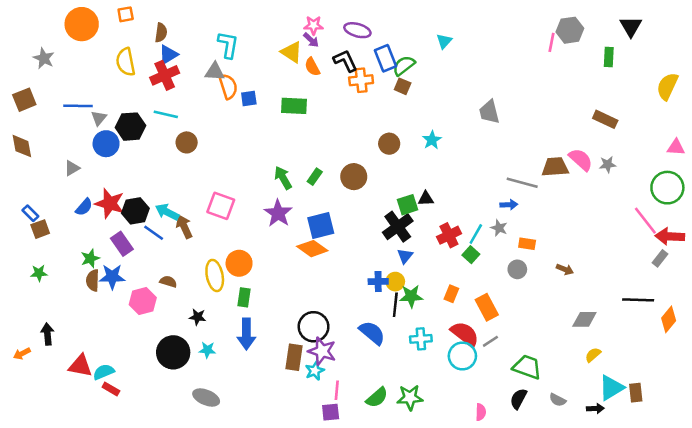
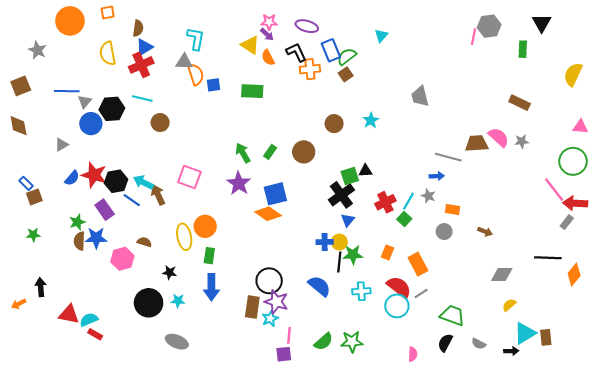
brown square: (403, 86) -> (346, 74), turned 32

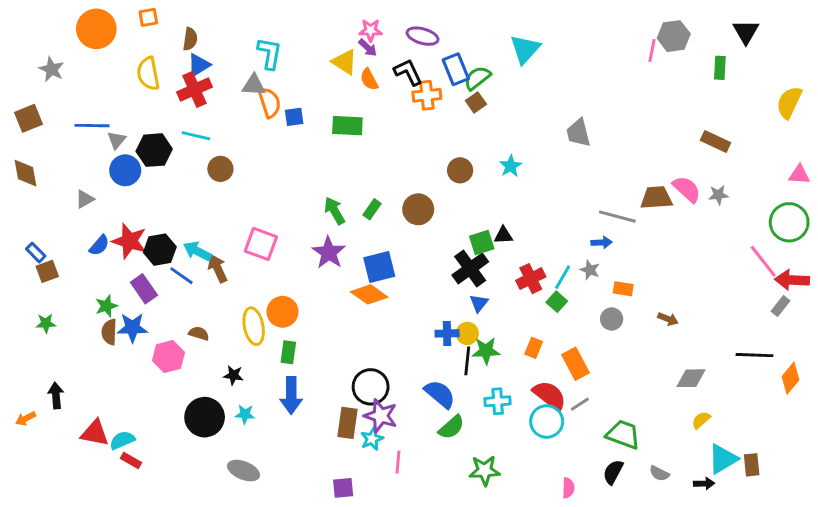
cyan triangle: (381, 36) -> (525, 49), size x1.6
green semicircle: (324, 342) -> (451, 427), moved
purple square: (284, 354) -> (343, 488), moved

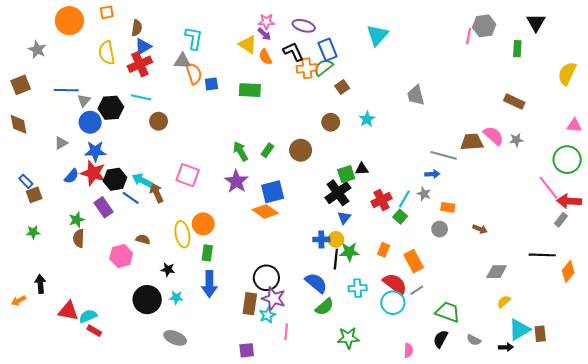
green semicircle: (477, 78) -> (323, 67), moved
brown square: (476, 102) -> (342, 87), moved
blue star: (132, 328) -> (95, 151), moved

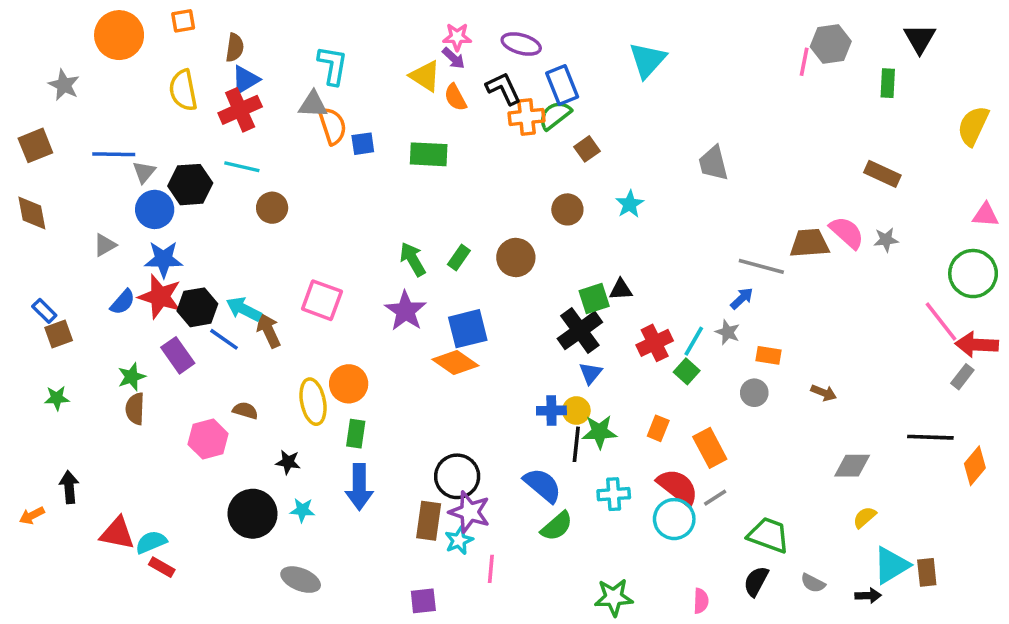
blue arrow: (432, 174) -> (742, 298), turned -40
green star: (348, 338) -> (614, 597), moved

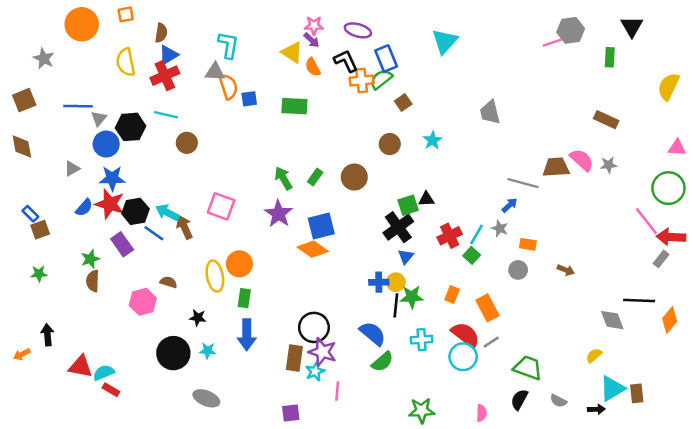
pink line: (804, 62) -> (552, 43), turned 60
gray diamond: (852, 466) -> (612, 320), moved, turned 70

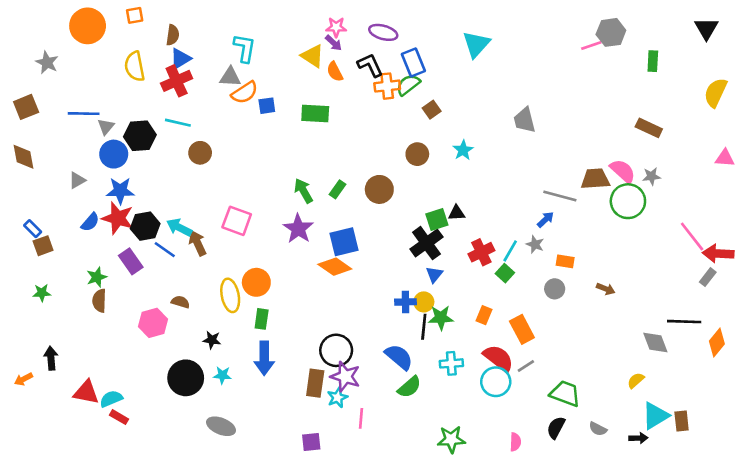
black triangle: (632, 27) -> (706, 28), moved
orange semicircle: (228, 87) -> (245, 93), turned 75
green circle: (668, 188) -> (628, 201), moved

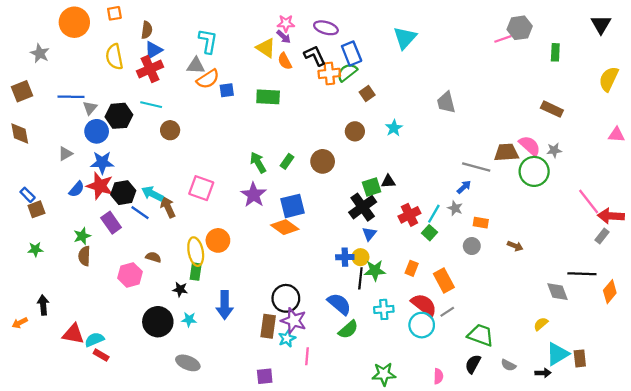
green rectangle: (262, 319) -> (196, 272), moved

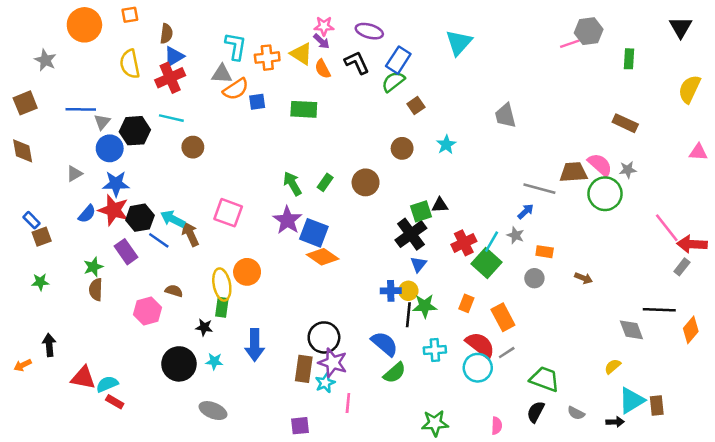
blue rectangle: (352, 53) -> (398, 60), turned 55
orange cross: (329, 73) -> (267, 58), moved
blue square: (293, 206) -> (314, 233), moved, turned 35
green square: (429, 233) -> (487, 263), size x1.6

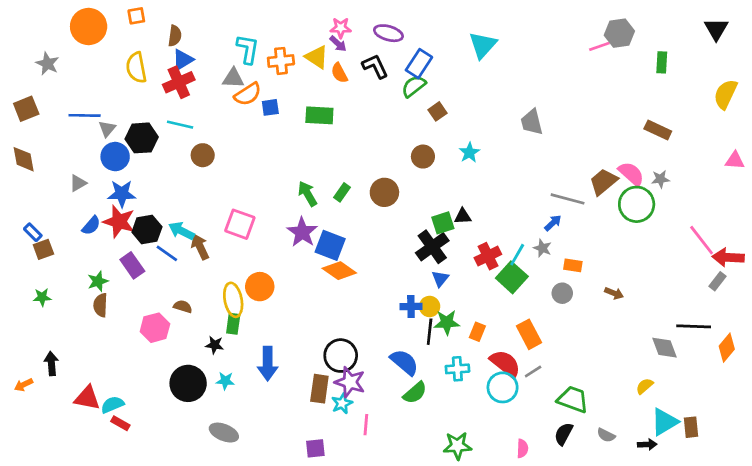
brown trapezoid: (574, 172) -> (603, 182), turned -36
orange rectangle: (466, 303) -> (477, 332), moved

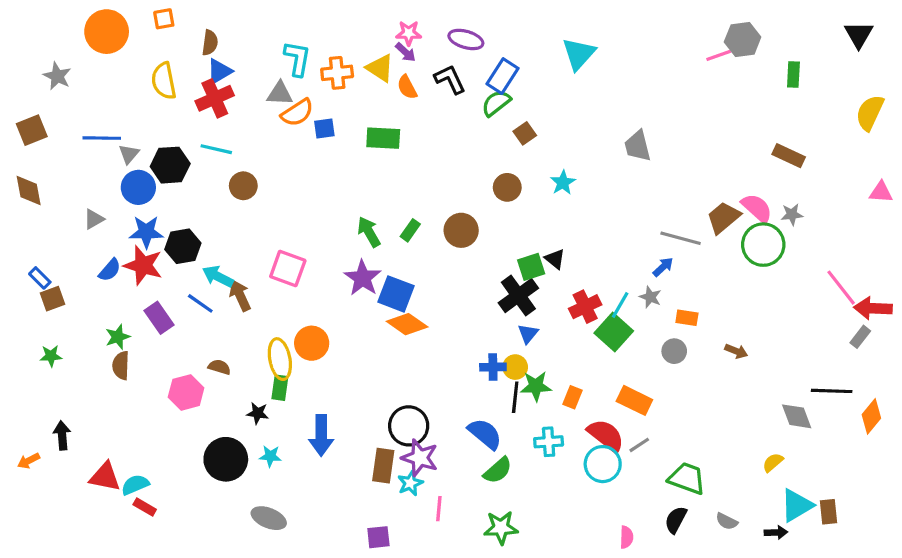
black triangle: (463, 216) -> (555, 259), turned 42
black hexagon: (147, 230) -> (183, 246), moved
orange rectangle: (529, 334) -> (634, 400), turned -36
green star: (457, 446) -> (501, 528), moved

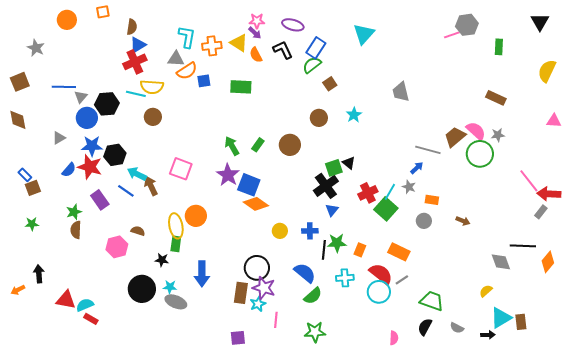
orange circle: (107, 32) -> (67, 20), size x0.7
yellow semicircle: (164, 81) -> (152, 87), moved, turned -75
yellow circle: (515, 367) -> (280, 231), moved
gray ellipse: (269, 518) -> (176, 302), moved

